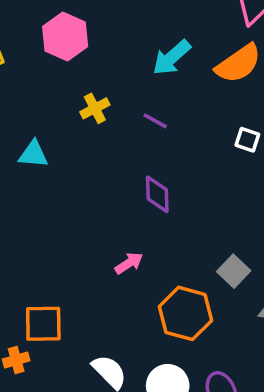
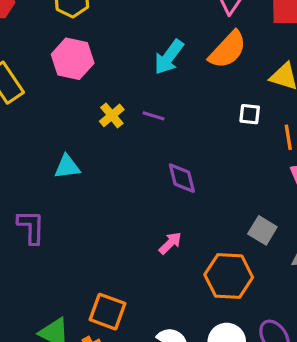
purple line: (155, 121) -> (154, 116), moved
orange square: (43, 324) -> (107, 312), turned 33

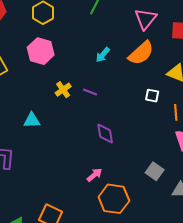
cyan arrow: (169, 57) -> (103, 55), size x0.7
orange hexagon: (229, 276) -> (114, 199), moved

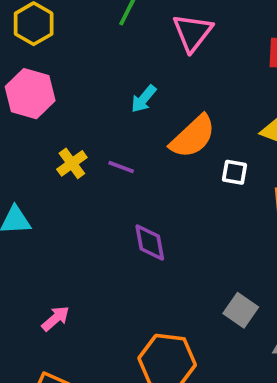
pink triangle: (146, 19) -> (192, 33), moved
orange semicircle: (141, 53) -> (193, 137), moved
pink arrow: (94, 175) -> (55, 318), moved

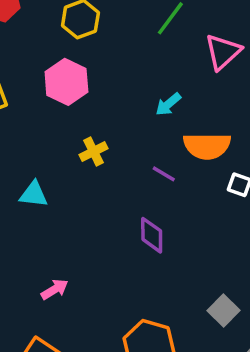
orange semicircle: (193, 137) -> (207, 146), turned 33
purple line: (121, 167) -> (164, 174), moved

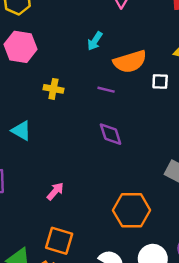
yellow cross: (94, 152) -> (53, 89), turned -36
cyan triangle: (34, 194) -> (21, 131), turned 40

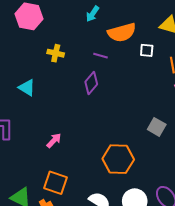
purple diamond: (111, 134) -> (91, 83), moved, turned 55

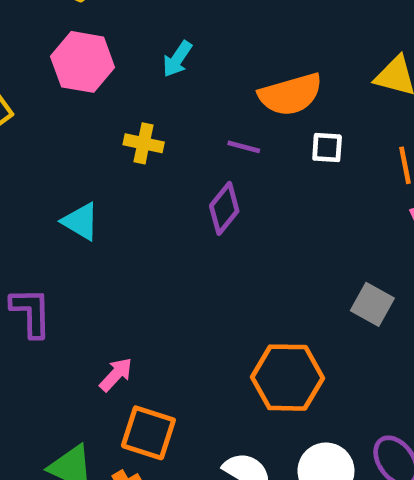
cyan arrow: (92, 14) -> (177, 59), moved
white square: (147, 50) -> (327, 148), moved
pink arrow: (54, 140) -> (116, 374), moved

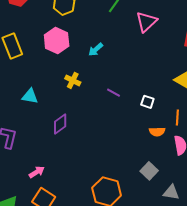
orange semicircle: (290, 94) -> (157, 132), moved, size x0.6
purple diamond: (224, 208) -> (60, 124), moved
cyan triangle: (81, 221) -> (30, 96), moved, turned -36

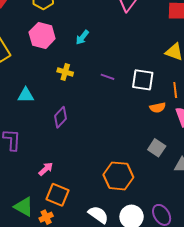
white square: (147, 102) -> (143, 80), size x1.6

